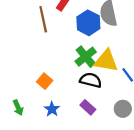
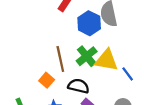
brown line: (43, 19) -> (60, 59), moved
black semicircle: (91, 80) -> (79, 86), moved

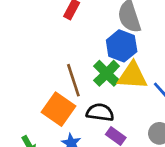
blue hexagon: (89, 23) -> (122, 46), moved
orange square: (47, 80) -> (58, 109), size x1.6

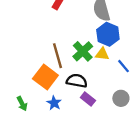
blue hexagon: (122, 46) -> (108, 34), moved
yellow triangle: (132, 76) -> (102, 54), size x0.6

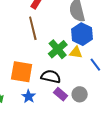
brown line: (57, 56) -> (33, 28), moved
orange square: (45, 77) -> (22, 72), turned -30
gray circle: (121, 98) -> (80, 94), moved

